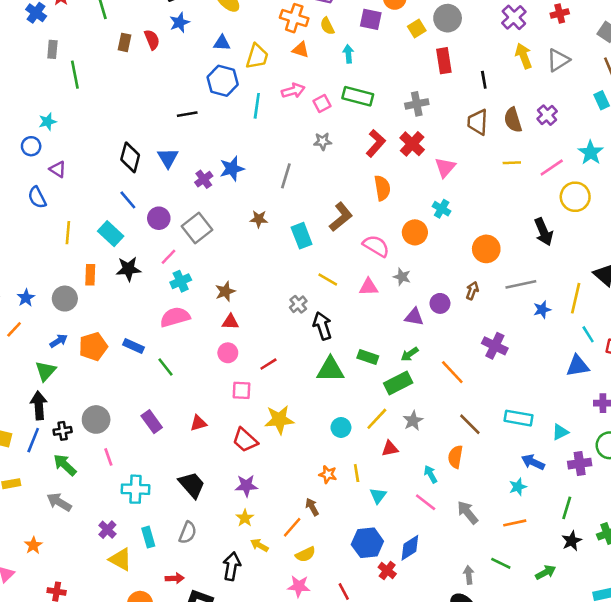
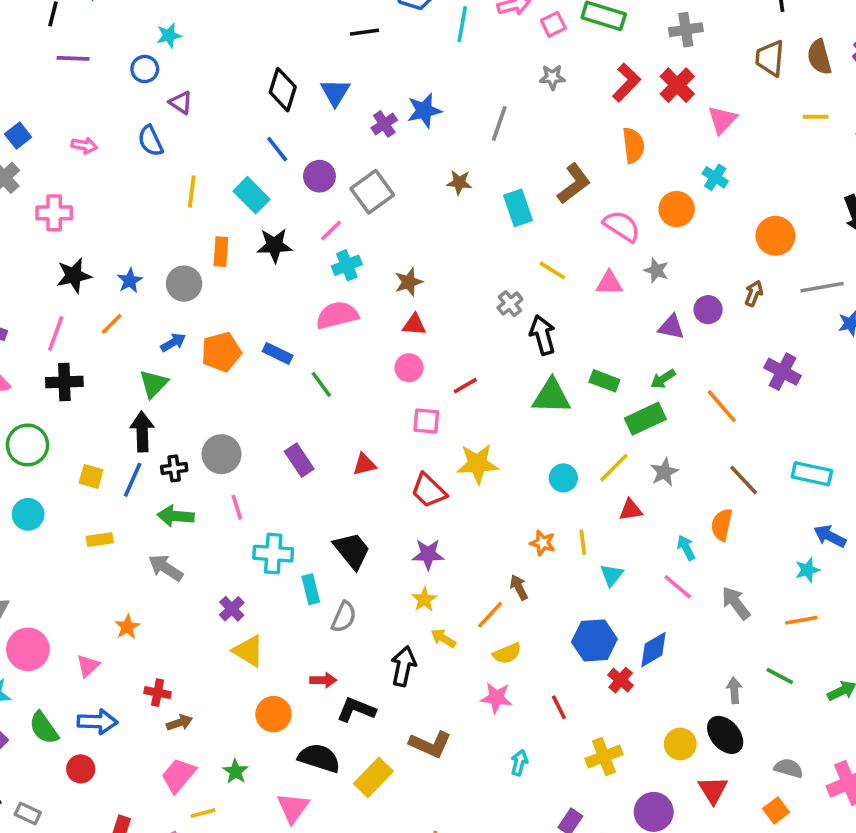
green arrow: (65, 465) -> (176, 516), turned -40
cyan rectangle: (148, 537) -> (311, 589), moved

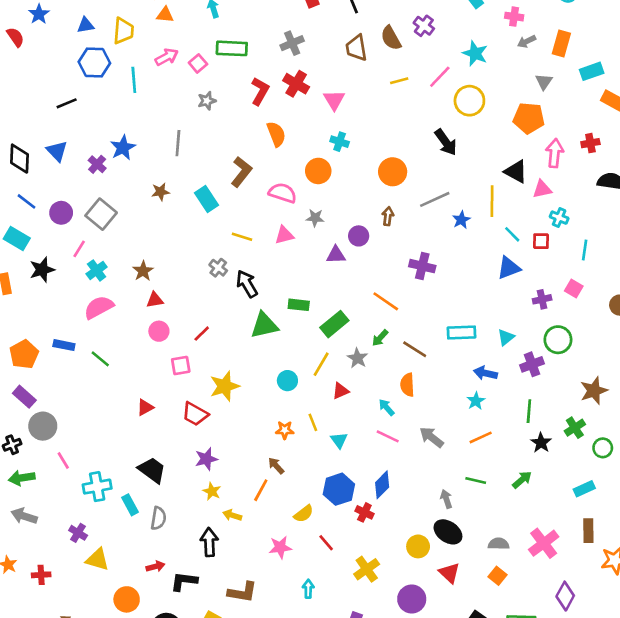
green arrow: (663, 379) -> (380, 338), moved
purple rectangle: (299, 460) -> (24, 397), moved
yellow semicircle: (507, 653) -> (304, 514), moved
red cross: (158, 693) -> (41, 575), moved

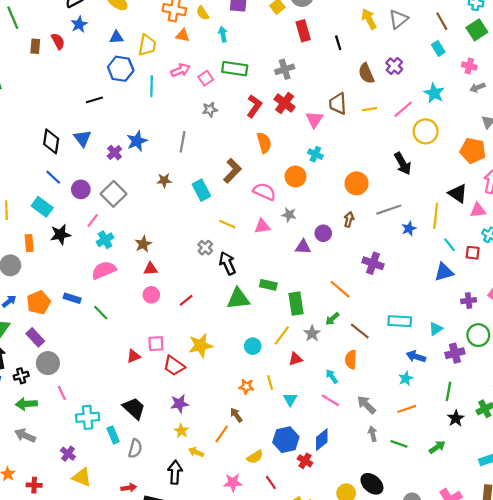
brown trapezoid: (356, 48) -> (338, 104), moved
green rectangle: (334, 324) -> (296, 304), turned -65
pink square: (181, 365) -> (156, 344), moved
gray arrow: (446, 499) -> (373, 434), moved

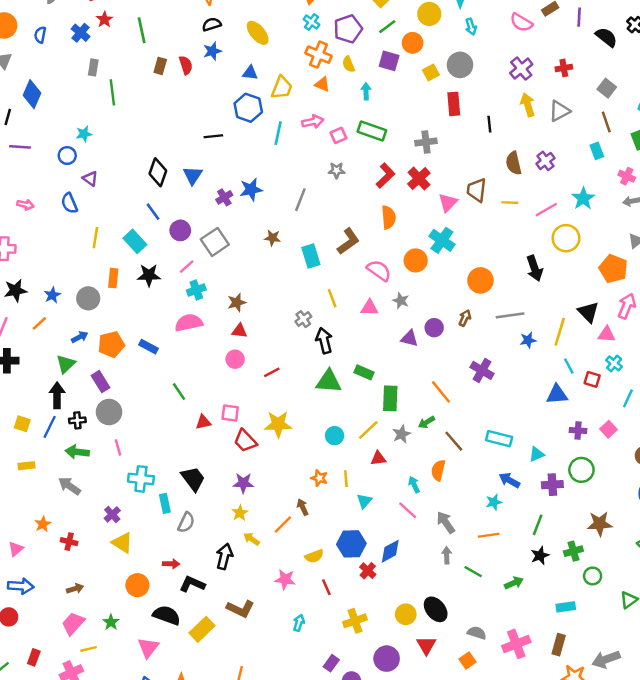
cyan cross: (315, 154) -> (442, 240), size x1.5
yellow line: (227, 224) -> (332, 298), turned 35
green line: (101, 313) -> (179, 392), moved

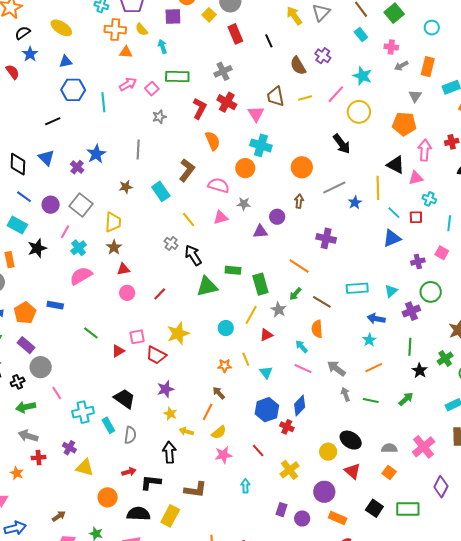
yellow trapezoid: (282, 88) -> (113, 222), moved
red cross: (69, 542) -> (39, 458), moved
yellow semicircle: (314, 556) -> (219, 432), moved

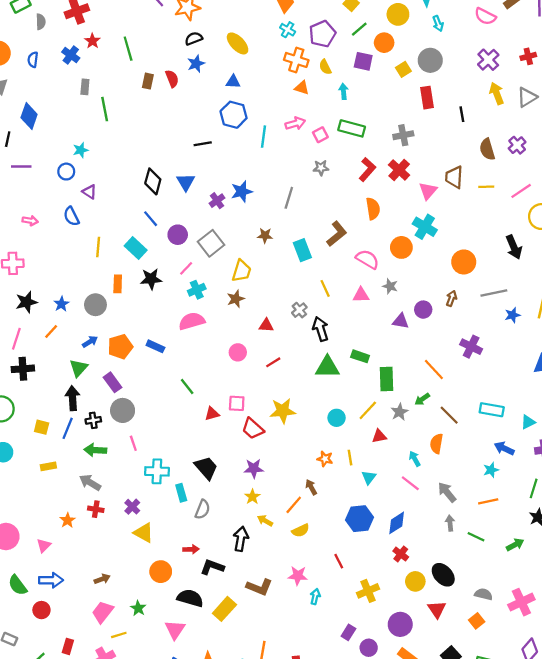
red triangle: (123, 269) -> (266, 325), moved
red cross: (287, 427) -> (401, 554), moved
pink star: (223, 455) -> (298, 576), moved

